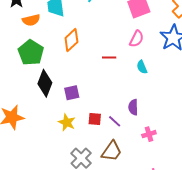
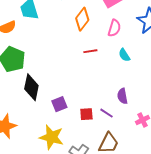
orange diamond: (71, 40) -> (82, 19), moved
purple square: (72, 93) -> (59, 104), moved
yellow star: (67, 122) -> (51, 137), moved, size x1.4

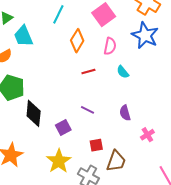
purple line: (106, 113) -> (87, 110), moved
red square: (86, 114) -> (96, 145), moved
yellow star: (51, 137) -> (59, 161), turned 30

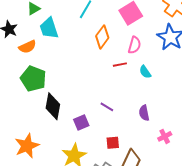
red line: (88, 72) -> (120, 65), moved

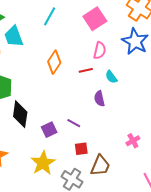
orange diamond: (102, 37) -> (54, 62), moved
purple line: (107, 107) -> (74, 123), moved
purple semicircle: (144, 113) -> (99, 99), moved

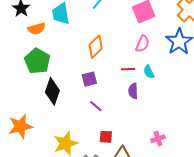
red line: (86, 70) -> (128, 69), moved
purple line: (74, 123) -> (96, 106), moved
purple square: (49, 130) -> (89, 79), moved

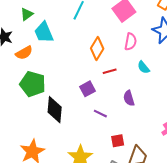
orange diamond: (96, 47) -> (97, 48), moved
red line: (128, 69) -> (110, 71), moved
purple semicircle: (133, 91) -> (129, 98), moved

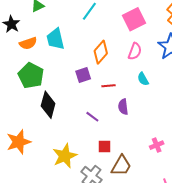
cyan trapezoid: (44, 32) -> (55, 39), moved
red line: (110, 71) -> (109, 86), moved
purple square: (88, 89) -> (83, 75), moved

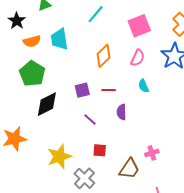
purple square: (83, 75) -> (82, 90), moved
black diamond: (48, 105) -> (47, 104), turned 44
brown trapezoid: (121, 166) -> (129, 169), moved

